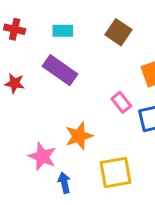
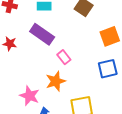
pink rectangle: (121, 102) -> (64, 57), moved

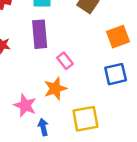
purple rectangle: (42, 34) -> (40, 34), turned 50

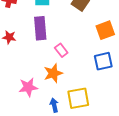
pink star: (25, 105) -> (28, 87), turned -30
blue arrow: (43, 127) -> (54, 105), moved

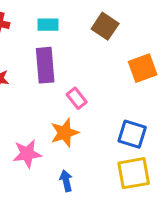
blue square: (103, 61) -> (132, 134), moved, turned 30
yellow square: (78, 98) -> (134, 173), moved

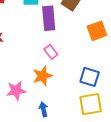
purple rectangle: (45, 65) -> (49, 18), moved

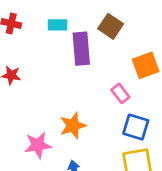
pink rectangle: (51, 52) -> (120, 93), moved

